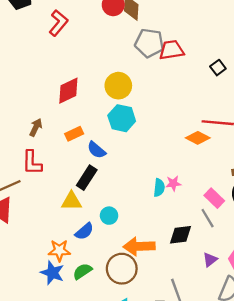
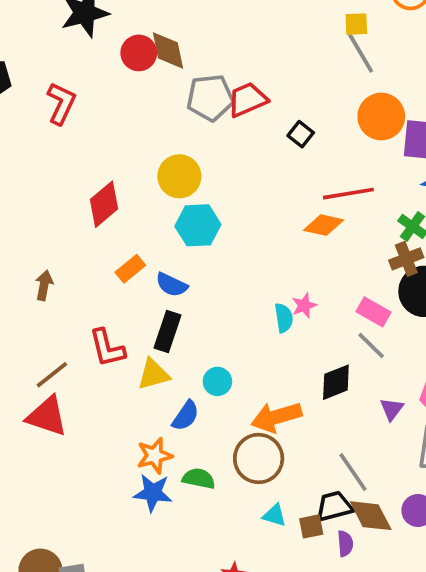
black square: (218, 68) -> (301, 134), moved
brown arrow: (36, 127) -> (44, 285), moved
red L-shape: (32, 163) -> (107, 348), moved
green semicircle: (82, 271) -> (199, 479), turned 60

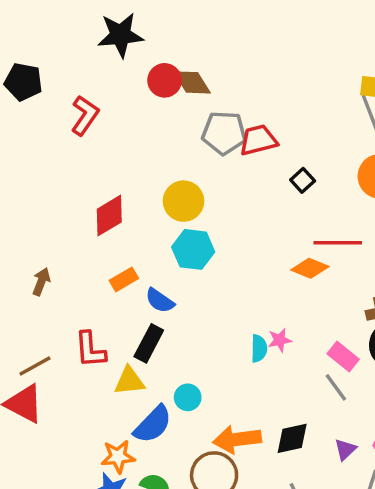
brown diamond: (168, 50) -> (192, 82), turned -30
black diamond: (336, 382) -> (292, 438), moved
blue semicircle: (186, 416) -> (153, 424), size x1.4

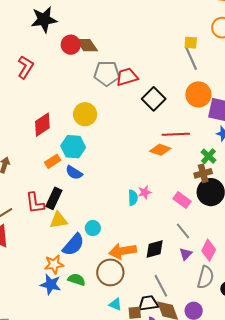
black square: (303, 180) -> (154, 99), size x1.6
cyan hexagon: (193, 249) -> (73, 147), moved
black rectangle: (149, 343) -> (54, 198), moved
gray line: (336, 387) -> (183, 231), moved

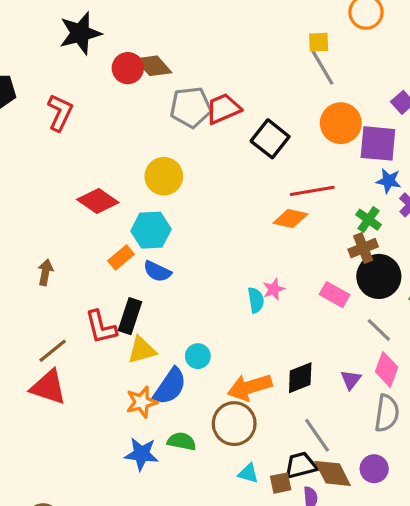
red diamond: (42, 125) -> (98, 201), turned 75
gray line: (183, 231) -> (379, 330), moved
orange star: (54, 264) -> (142, 402), moved

